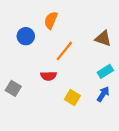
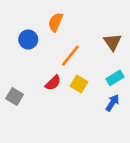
brown triangle: (103, 38) -> (112, 42), turned 36
red semicircle: (49, 76) -> (53, 83), turned -42
yellow square: (72, 98) -> (79, 84), moved

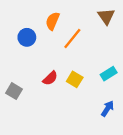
brown triangle: (112, 42) -> (106, 16), moved
orange line: (70, 56) -> (72, 39), moved
blue arrow: (112, 103) -> (107, 109), moved

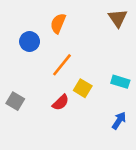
orange line: (72, 39) -> (62, 65), moved
cyan rectangle: (109, 74) -> (120, 82), turned 49
red semicircle: (50, 78) -> (61, 102), moved

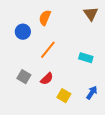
cyan rectangle: (120, 82) -> (86, 58), moved
yellow square: (83, 88) -> (64, 96), moved
gray square: (15, 101) -> (24, 77), moved

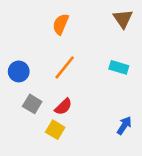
blue circle: (23, 32) -> (19, 71), moved
cyan rectangle: (86, 58) -> (119, 67), moved
yellow square: (64, 96) -> (55, 130), moved

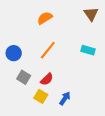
orange semicircle: (61, 24) -> (45, 18), turned 35
blue arrow: (124, 126) -> (65, 98), moved

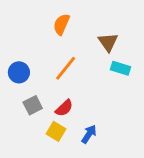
brown triangle: (91, 14) -> (108, 42), moved
orange semicircle: (45, 18) -> (61, 24), turned -35
gray square: (24, 77) -> (33, 105), turned 32

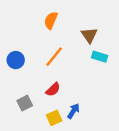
gray square: (33, 105) -> (25, 103), moved
yellow square: (56, 131) -> (54, 118), moved, turned 35

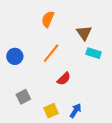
red semicircle: (53, 89) -> (64, 79), moved
blue arrow: (73, 111) -> (76, 111), moved

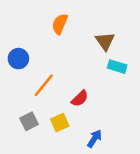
orange line: (51, 53) -> (44, 85), moved
blue circle: (15, 56) -> (18, 59), moved
yellow square: (51, 111) -> (60, 123), moved

